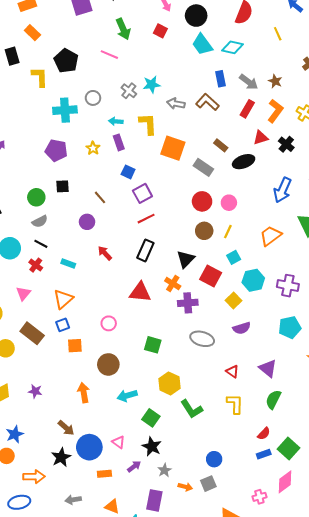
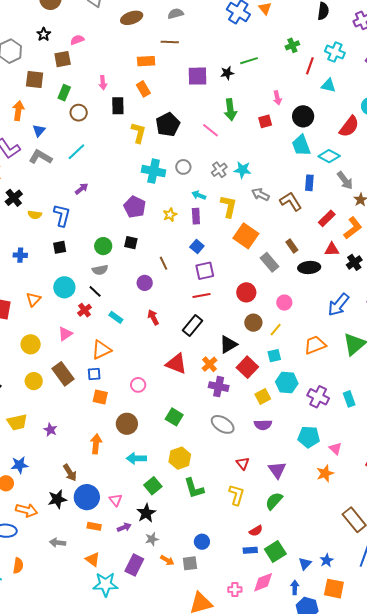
red square: (160, 31) -> (265, 121), turned 32
gray arrow: (249, 82) -> (345, 180), moved
red circle: (202, 201) -> (246, 292), moved

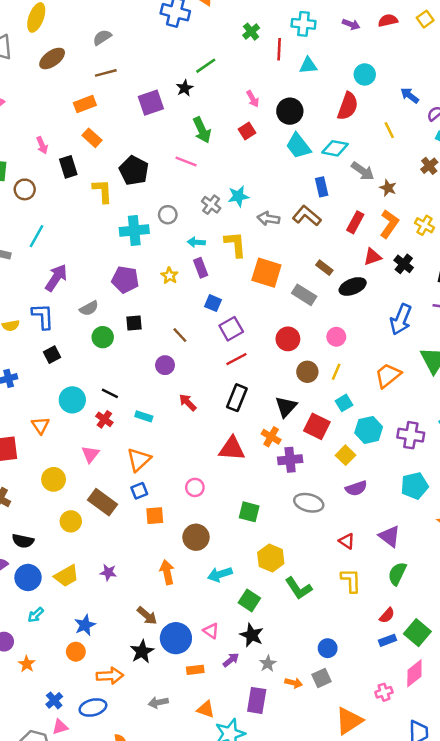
purple arrow: (82, 189) -> (56, 278), size x1.6
gray semicircle: (100, 270) -> (89, 308), moved

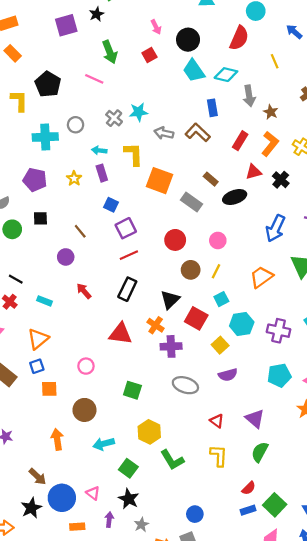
gray arrow: (363, 171) -> (249, 96), turned 42
purple arrow: (231, 660) -> (109, 520), turned -48

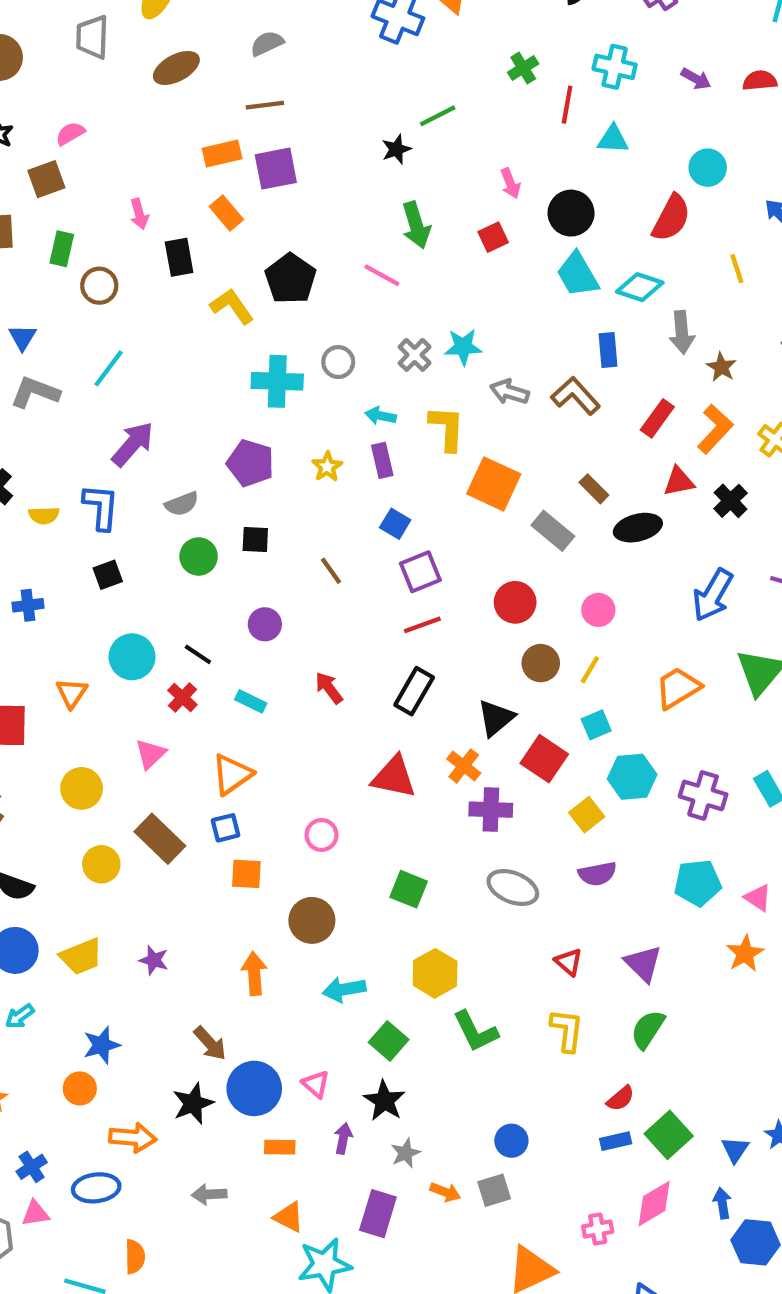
purple square: (66, 25) -> (276, 169), moved
yellow L-shape: (19, 101) -> (232, 306), turned -40
purple circle: (66, 257) -> (265, 624), moved

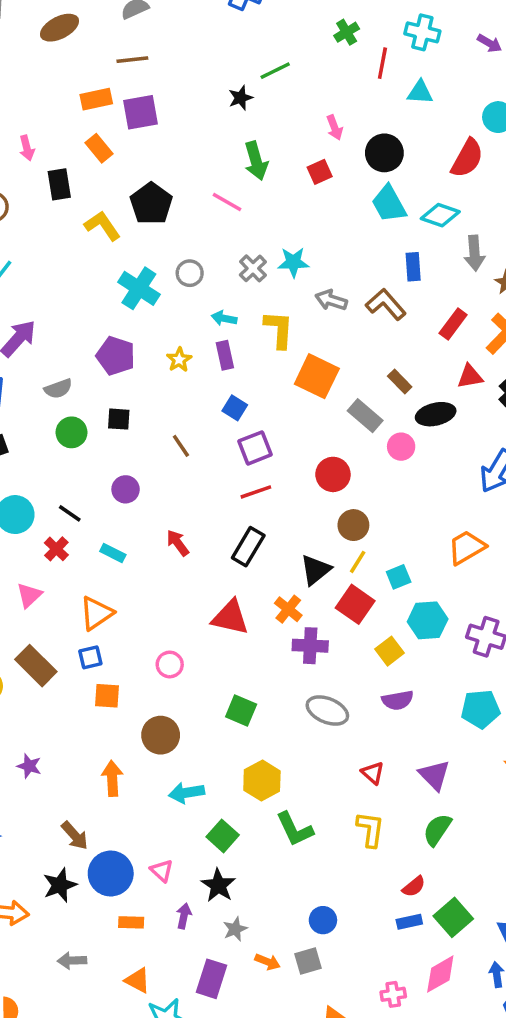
cyan cross: (277, 381) -> (139, 288), turned 30
pink circle: (598, 610) -> (401, 447), moved
yellow line: (590, 670) -> (358, 562), moved

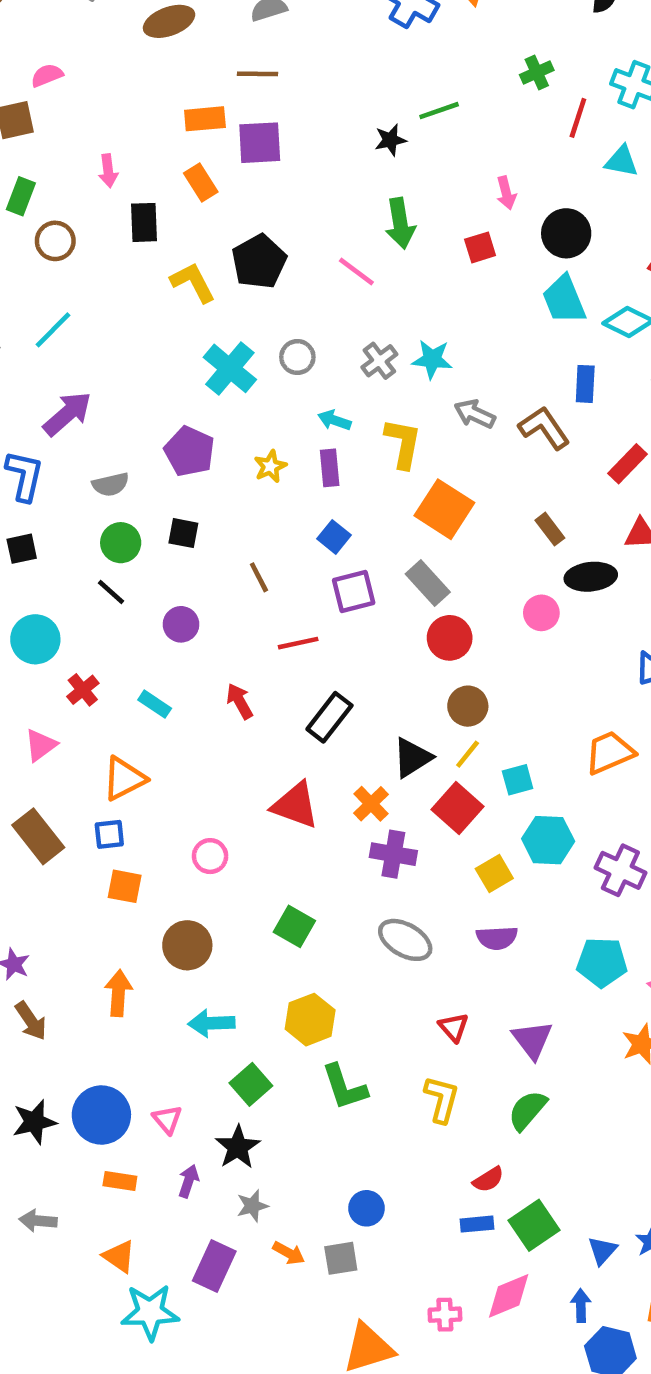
gray rectangle: (365, 416) -> (428, 583), moved
red line: (256, 492) -> (298, 643), moved
black line: (70, 513) -> (111, 592), moved
brown arrow: (75, 836) -> (31, 1021), moved

